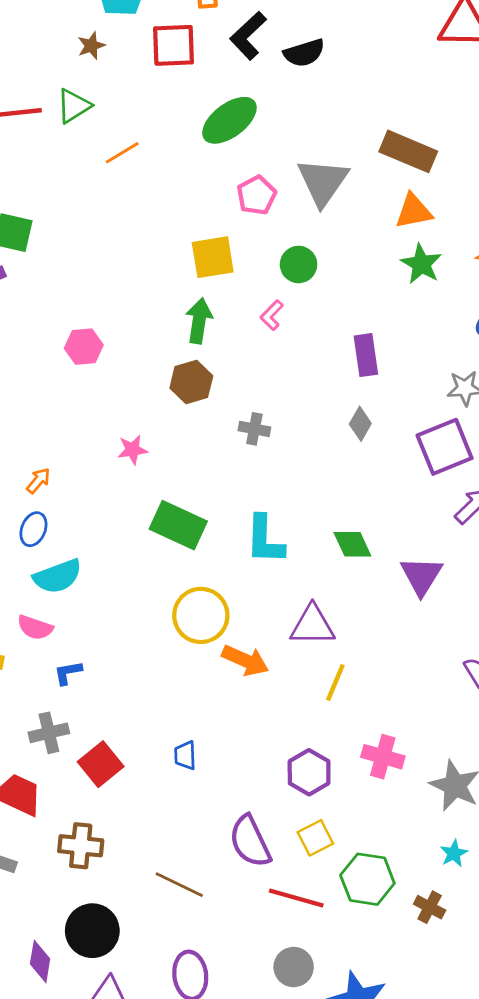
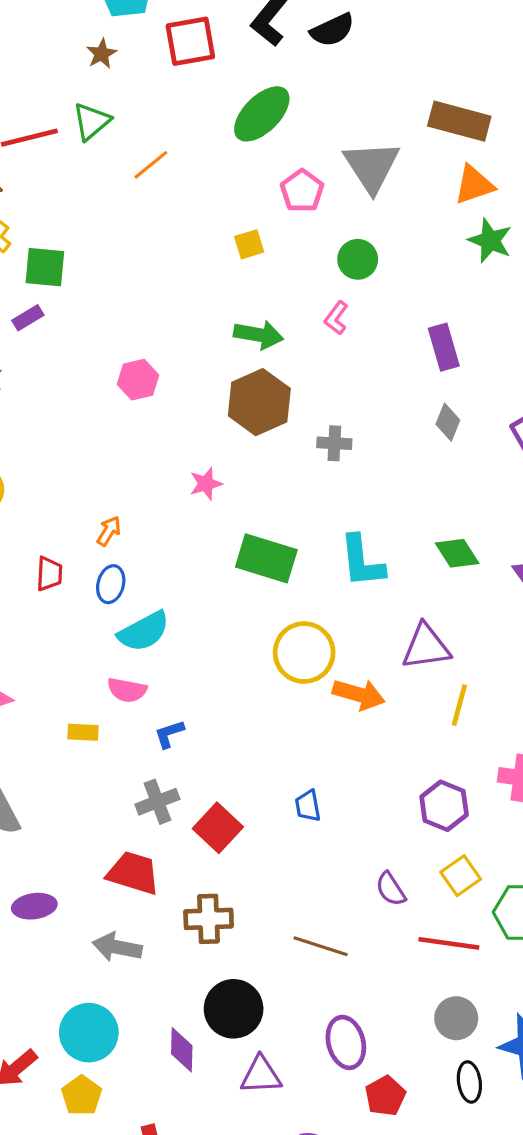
yellow square: (213, 257) -> (249, 244), moved, size x0.6
green arrow: (199, 321) -> (259, 335), turned 99
brown hexagon: (191, 382) -> (259, 402), size x1.4
purple semicircle: (250, 841) -> (391, 889), size x0.6

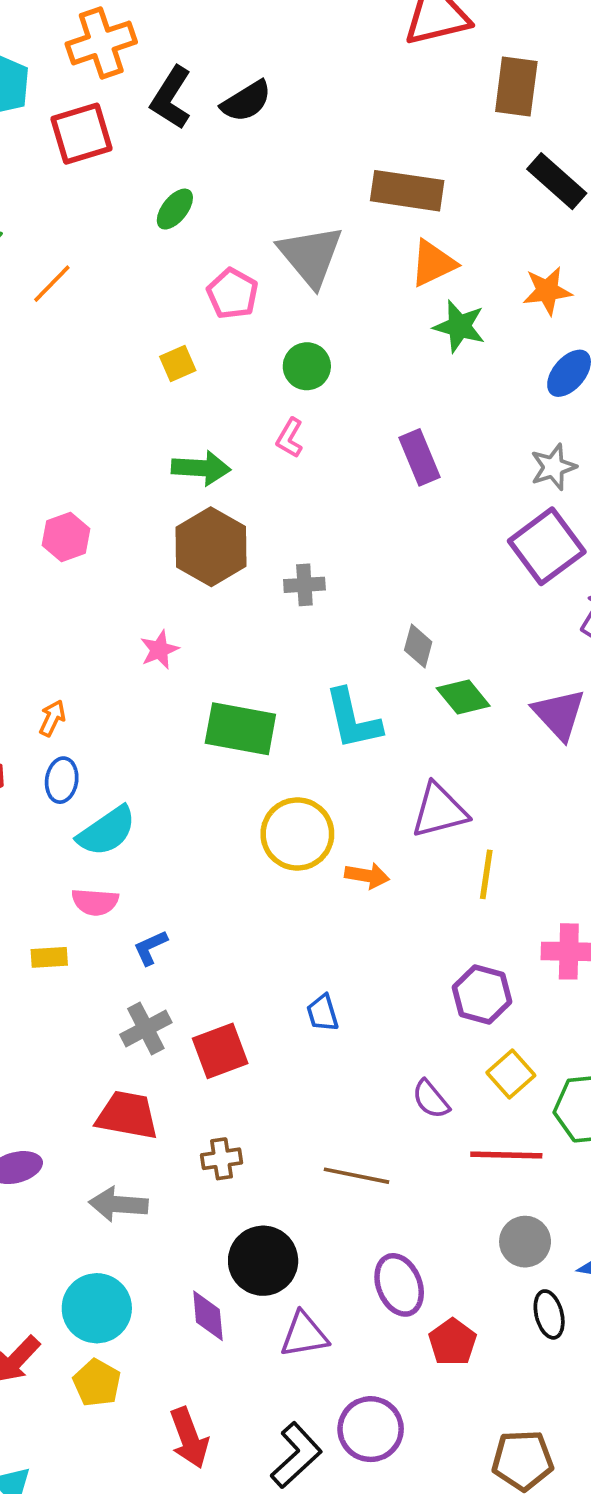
green ellipse: (262, 114) -> (175, 209), size x0.6
gray diamond: (448, 422) -> (418, 646), moved
orange arrow: (359, 694) -> (367, 876), size x0.7
red square: (218, 828) -> (220, 1051), turned 33
brown cross: (209, 919) -> (222, 1159), size x0.7

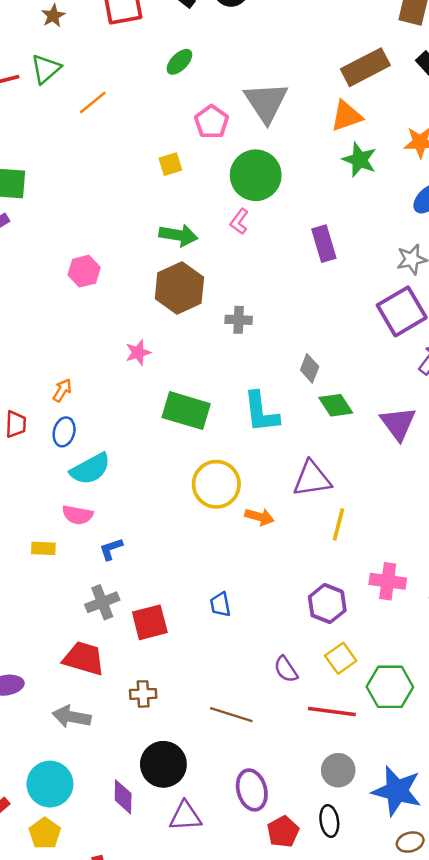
brown rectangle: (407, 191) -> (365, 67), moved, turned -42
green circle: (307, 366) -> (256, 175), size x1.6
black ellipse: (549, 1314) -> (329, 821), moved

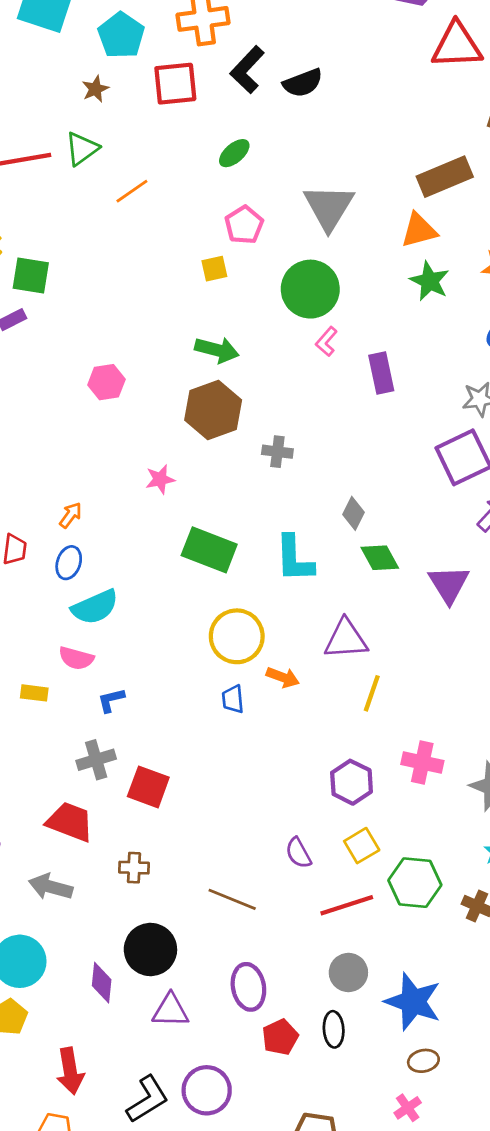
pink pentagon: (212, 122) -> (244, 225), moved
pink L-shape: (239, 221) -> (326, 342), moved
blue trapezoid: (220, 605) -> (233, 699), moved
red square: (150, 622) -> (148, 787), turned 30
red line: (332, 711) -> (347, 905), turned -30

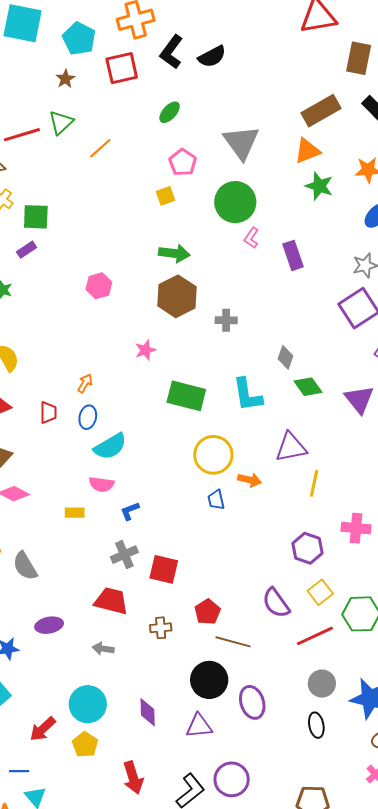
purple semicircle: (298, 853) -> (276, 603), size x1.4
gray arrow: (51, 887) -> (103, 649), size x0.7
black circle: (150, 949) -> (209, 680), moved
red pentagon: (280, 1037) -> (207, 612), moved

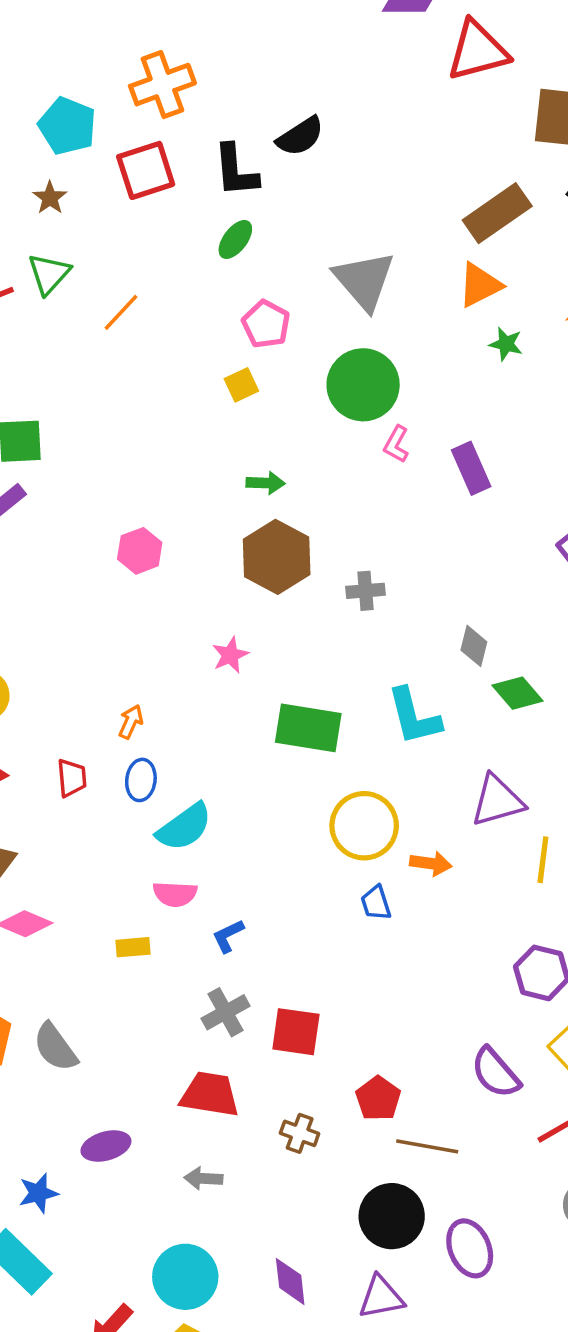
black L-shape: (171, 52) -> (236, 171), moved, turned -36
green star: (319, 186) -> (506, 344), size x0.7
green arrow: (174, 253) -> (266, 483), size x0.7
brown cross: (161, 628) -> (300, 1133), turned 30

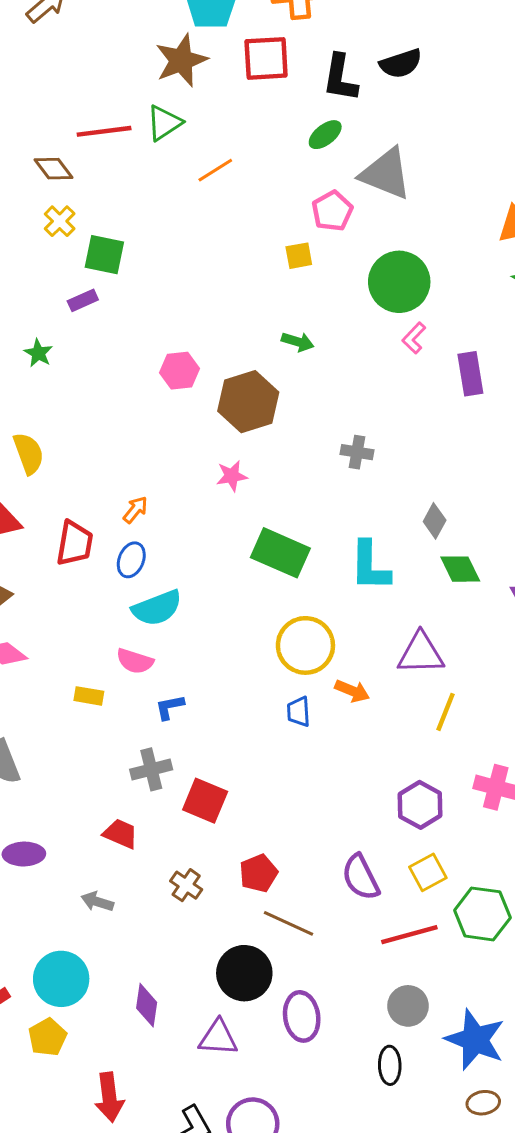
brown star: (50, 198) -> (181, 60), size x1.8
gray triangle: (364, 280) -> (386, 174), moved, turned -42
brown hexagon: (277, 557) -> (248, 402), moved
red trapezoid: (72, 778) -> (75, 543), size x1.4
red trapezoid: (210, 1094) -> (121, 834), size x0.7

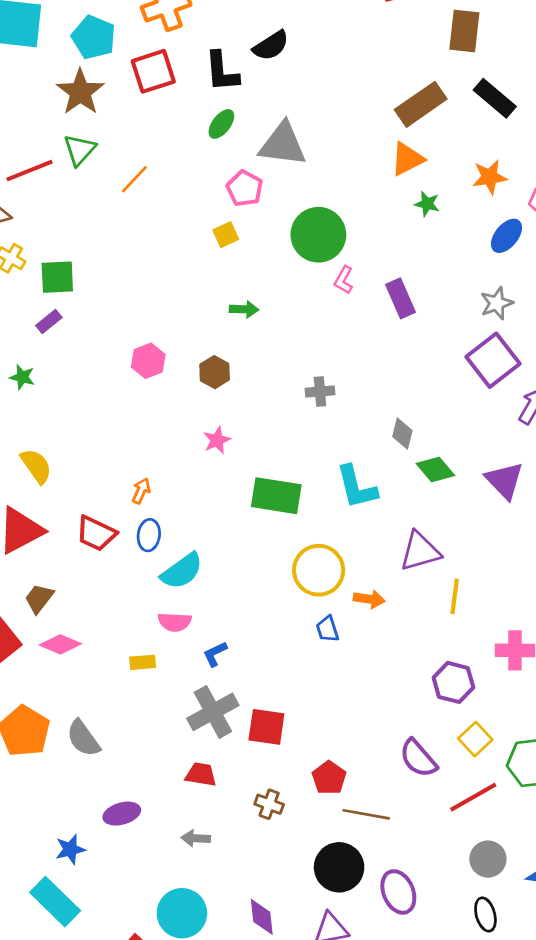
brown hexagon: (248, 402) -> (215, 372), size x0.6
red trapezoid: (75, 543) -> (96, 533), turned 120
gray cross: (151, 769) -> (213, 712), size x1.4

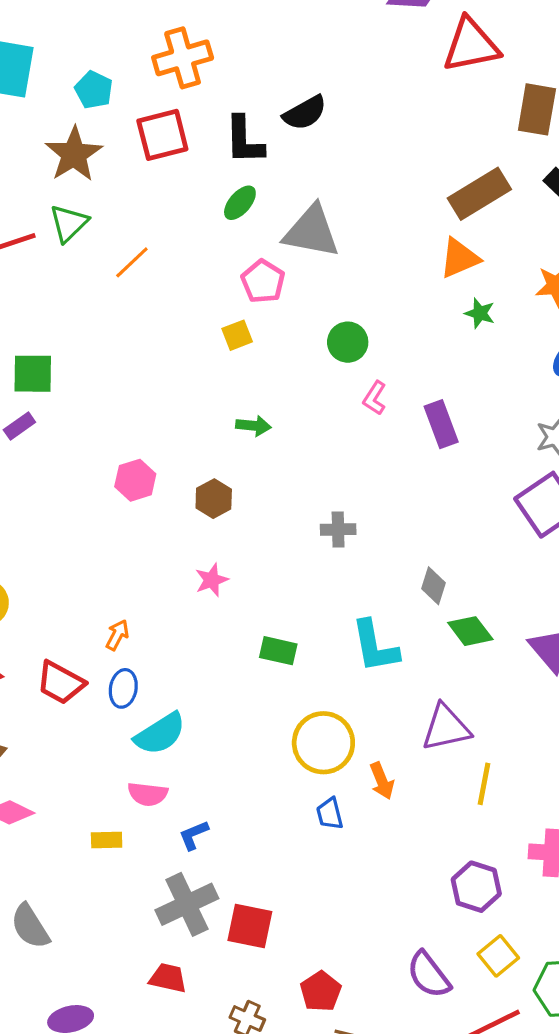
cyan pentagon: (94, 37) -> (94, 90), size x0.7
green circle: (318, 235) -> (348, 342), size x0.6
green rectangle: (276, 496) -> (278, 651), size x0.6
orange arrow: (369, 599) -> (382, 781), turned 56

